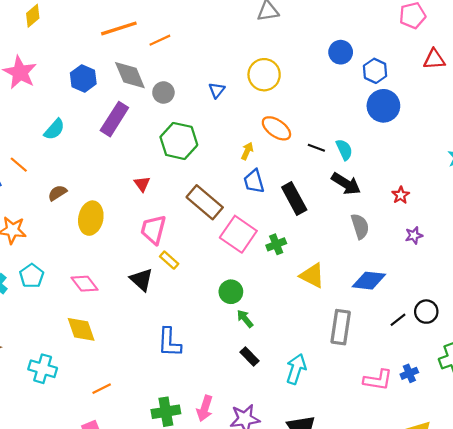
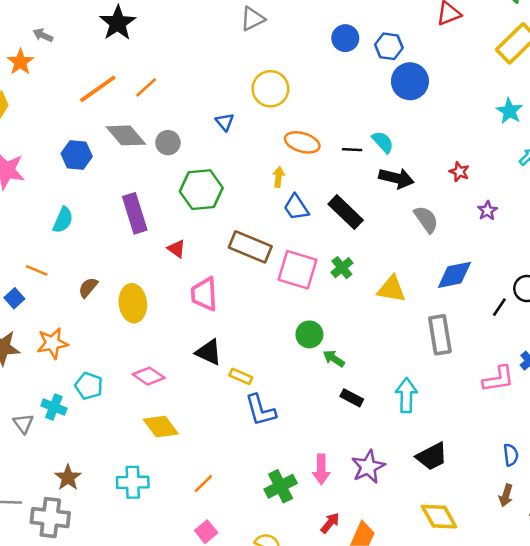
purple rectangle: (114, 119) -> (135, 213), moved, turned -32
yellow rectangle: (169, 260) -> (241, 376), moved

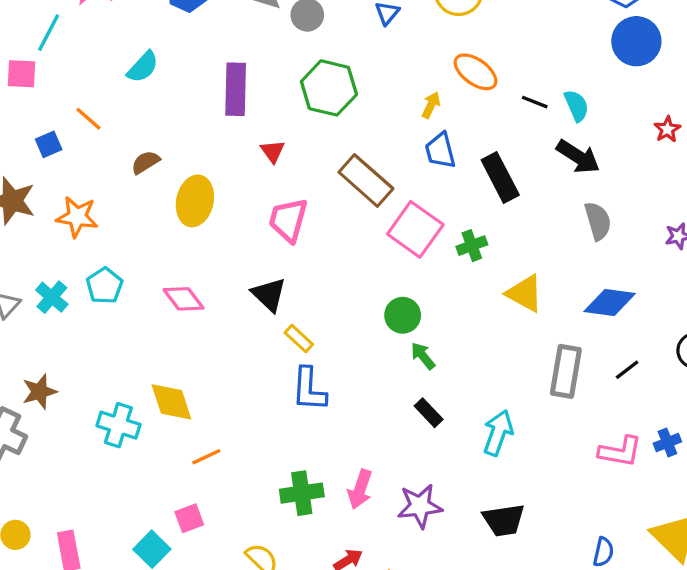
red star: (459, 172) -> (667, 129), moved
black line: (499, 307) -> (627, 370), moved
yellow diamond: (161, 427) -> (171, 402), moved

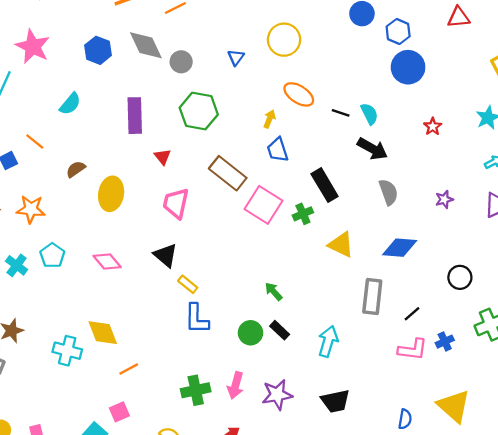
black rectangle: (500, 178) -> (325, 185), moved
green circle: (403, 315) -> (251, 333), moved
black line: (627, 370) -> (412, 314), moved

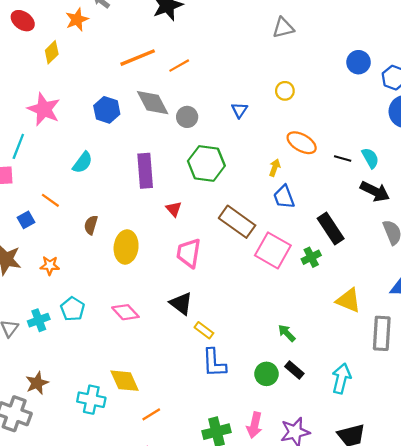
yellow circle: (284, 40) -> (285, 91), size x0.6
brown semicircle: (76, 169) -> (91, 225), turned -36
orange star: (31, 209) -> (50, 266), size x0.7
yellow triangle: (341, 245) -> (348, 300), moved
cyan cross: (17, 265) -> (39, 320), turned 35

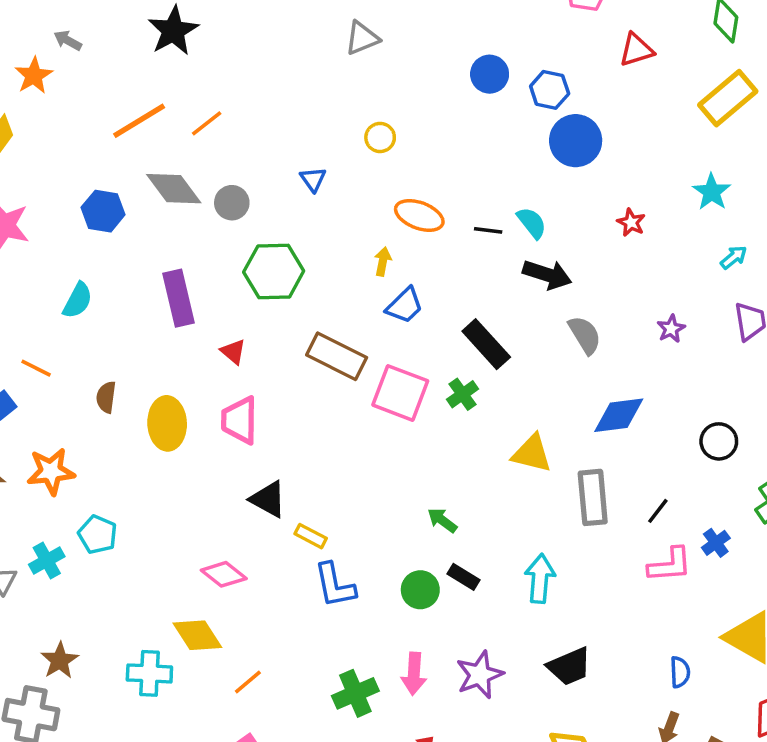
blue trapezoid: (284, 197) -> (405, 306), turned -105
pink trapezoid: (189, 253) -> (240, 420), moved
orange star: (50, 266) -> (51, 471), size x1.5
pink diamond: (125, 312) -> (224, 574), moved

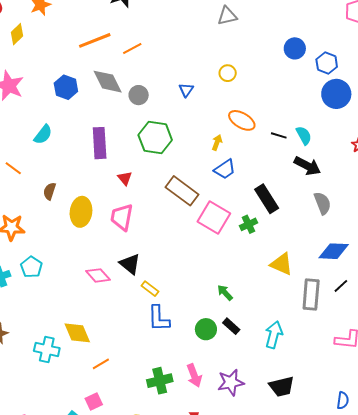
black line: (658, 511) -> (341, 286), moved
pink diamond: (224, 574) -> (98, 275), moved
pink arrow: (414, 674) -> (194, 375), turned -35

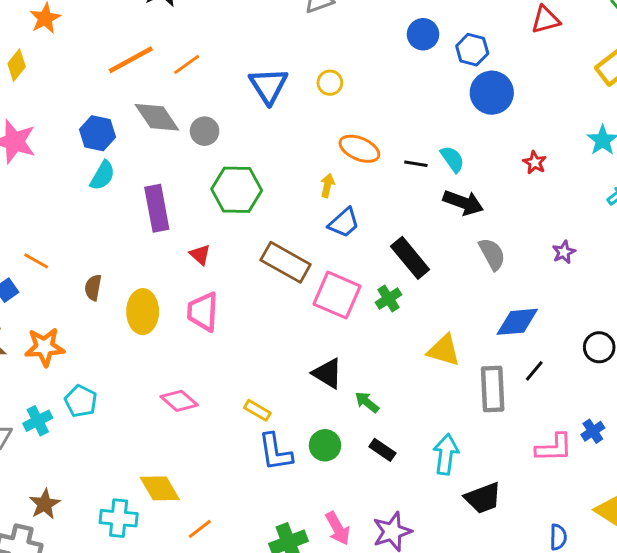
blue triangle: (186, 90) -> (268, 86), moved, size x1.8
cyan semicircle: (43, 135) -> (102, 176), moved
black triangle: (130, 264) -> (327, 373), moved
green circle: (206, 329) -> (325, 445), moved
black trapezoid: (282, 386) -> (483, 498), moved

